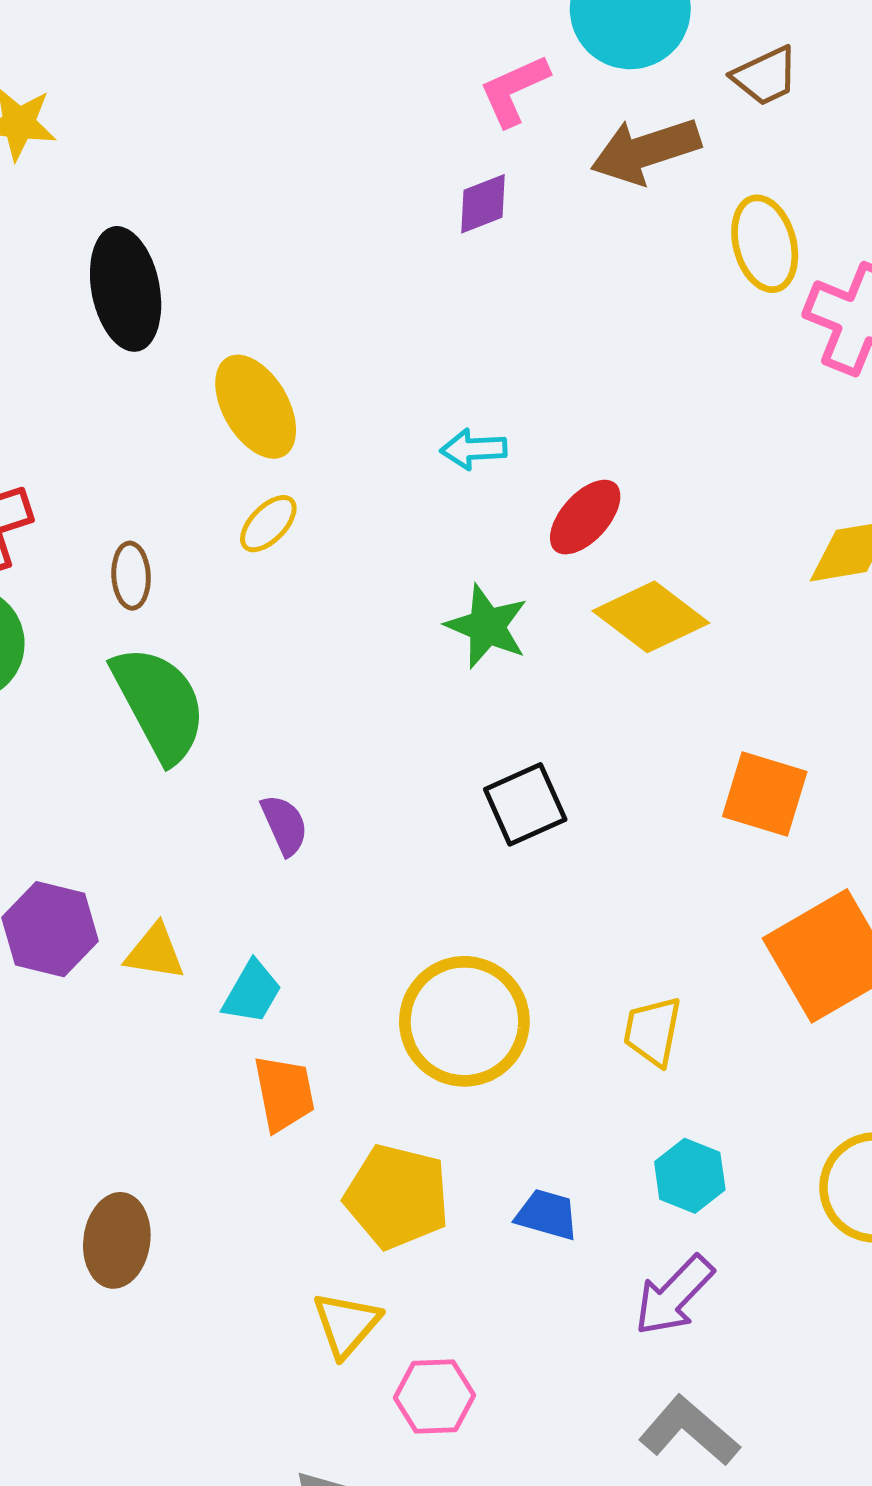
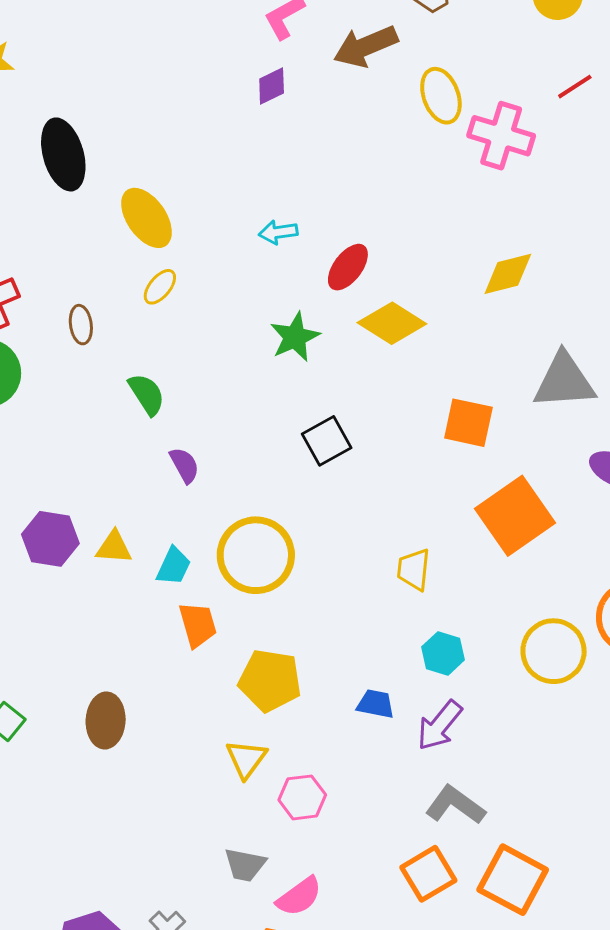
green star: (487, 626) -> (295, 337), turned 30
green semicircle: (159, 704) -> (147, 394), moved, size x0.6
yellow circle: (464, 1021) -> (256, 555), moved
blue trapezoid: (547, 1215) -> (376, 704), moved

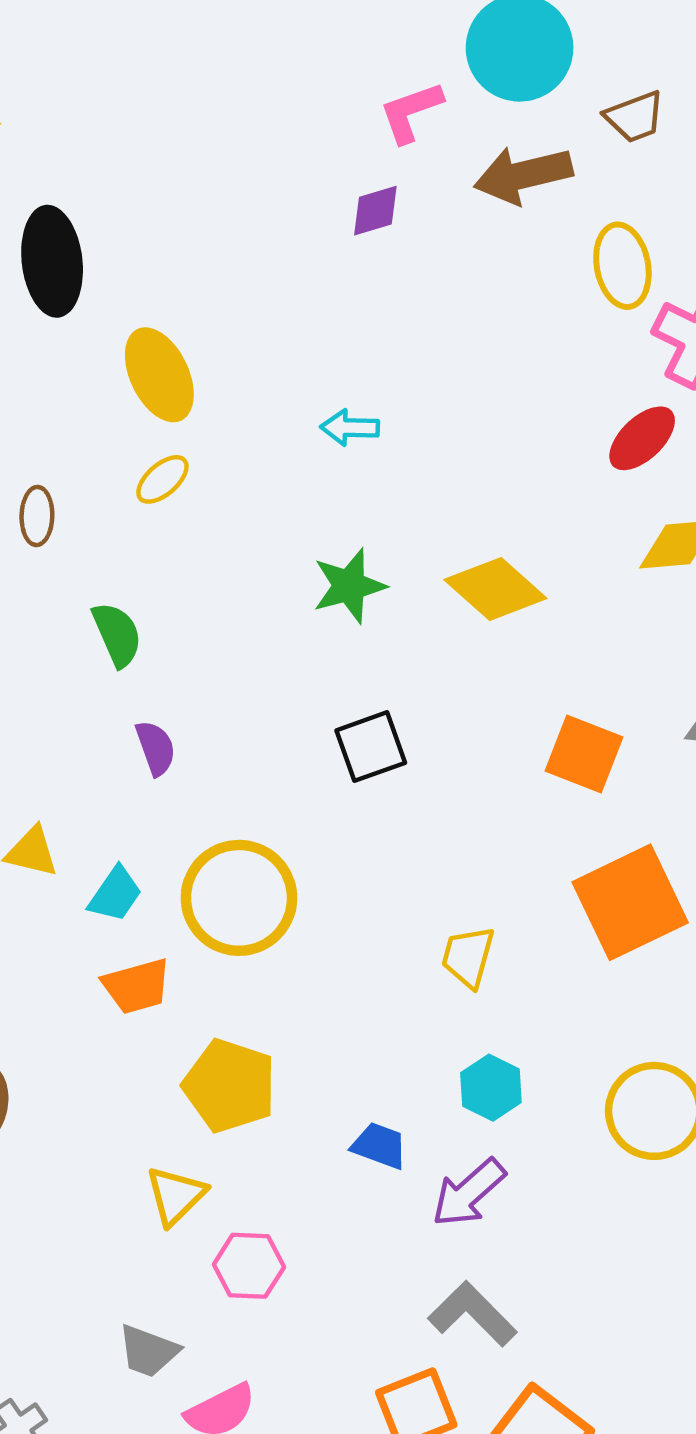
red ellipse: (348, 267) -> (642, 438), moved
orange trapezoid: (198, 625) -> (137, 986), turned 81

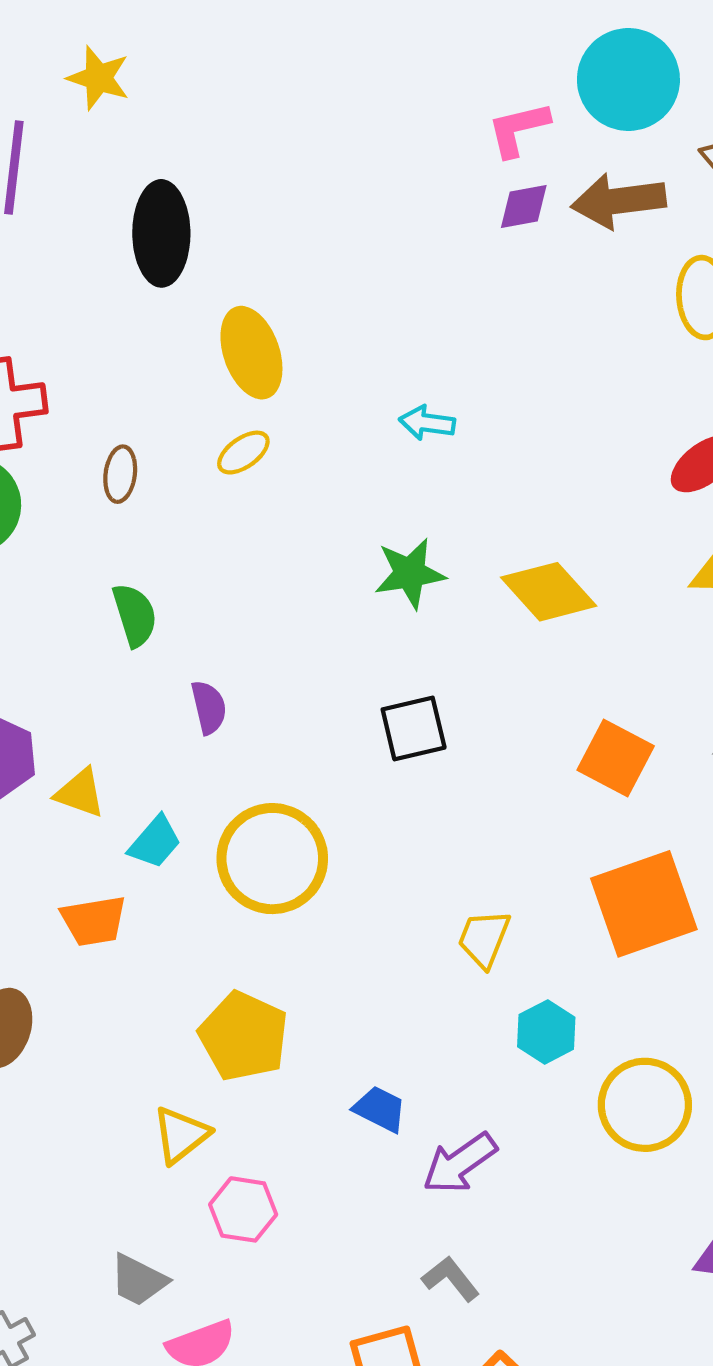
purple diamond: (375, 211) -> (524, 207), moved
green semicircle: (117, 634) -> (135, 615), moved
orange trapezoid: (137, 986) -> (94, 921), moved
cyan hexagon: (491, 1088) -> (546, 1032), moved
gray L-shape: (472, 1314) -> (451, 1279), size x0.7

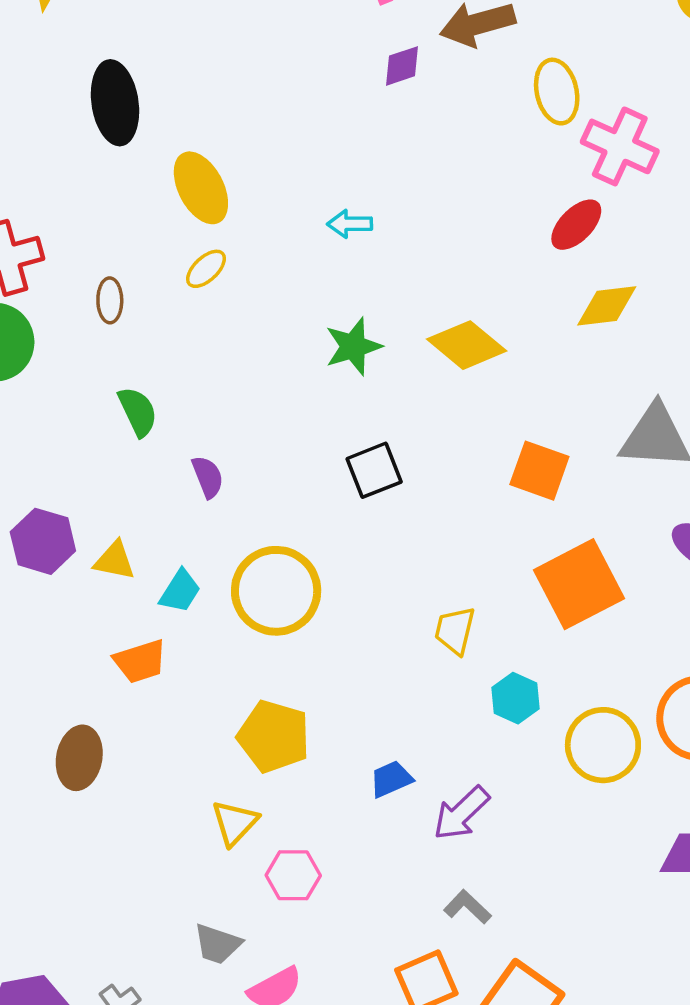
purple diamond: (524, 207) -> (402, 66), moved
blue trapezoid: (380, 1109) -> (391, 779), turned -42

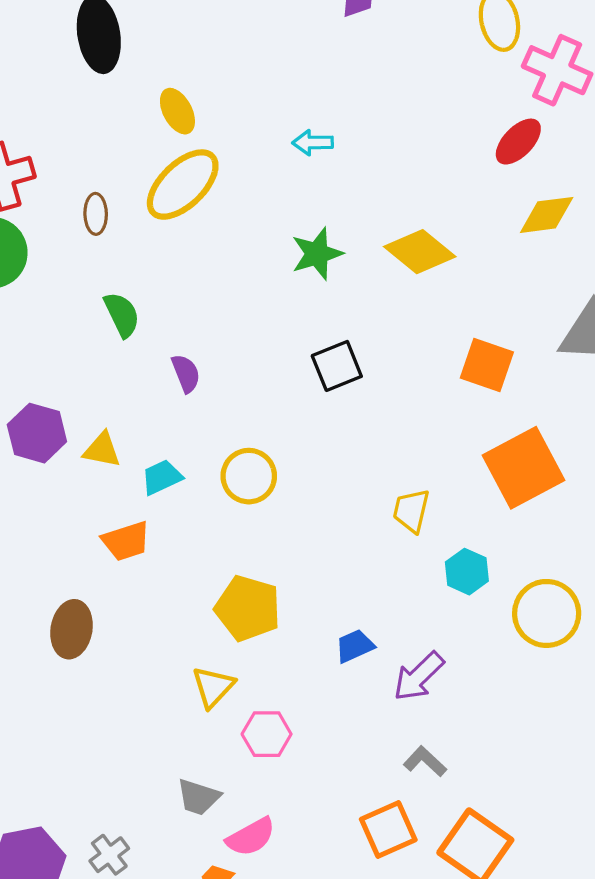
yellow ellipse: (201, 188) -> (177, 111), size x0.7
yellow ellipse: (206, 269) -> (183, 185), size x2.0
cyan trapezoid: (180, 591) -> (162, 477), turned -147
yellow circle: (276, 591) -> (249, 476), size x0.7

